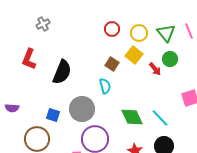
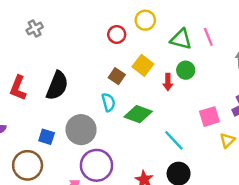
yellow circle: (139, 33) -> (145, 20), moved
green triangle: (166, 33) -> (181, 39), turned -36
red L-shape: (29, 59) -> (18, 88), moved
red arrow: (155, 69) -> (168, 82), turned 40
green diamond: (132, 117) -> (138, 114), moved, turned -45

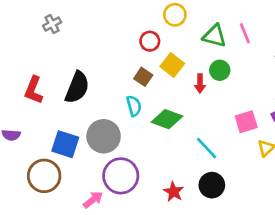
red circle: (117, 34) -> (150, 41), moved
blue square: (47, 137) -> (65, 144), size x1.5

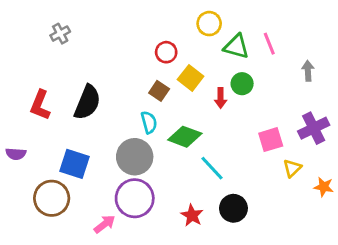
yellow circle: (175, 15) -> (209, 24), moved
gray circle: (104, 136) -> (135, 157), moved
cyan line: (207, 148) -> (212, 168), moved

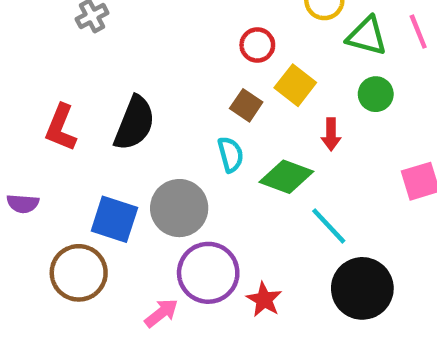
red arrow: (221, 98) -> (331, 134), moved
gray circle: (135, 157) -> (179, 208), moved
black circle: (233, 208) -> (362, 288), size x1.4
red star: (192, 215) -> (264, 300), moved

